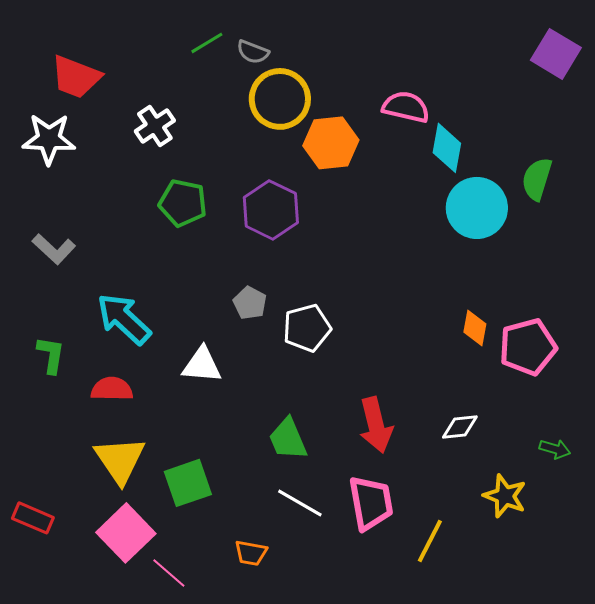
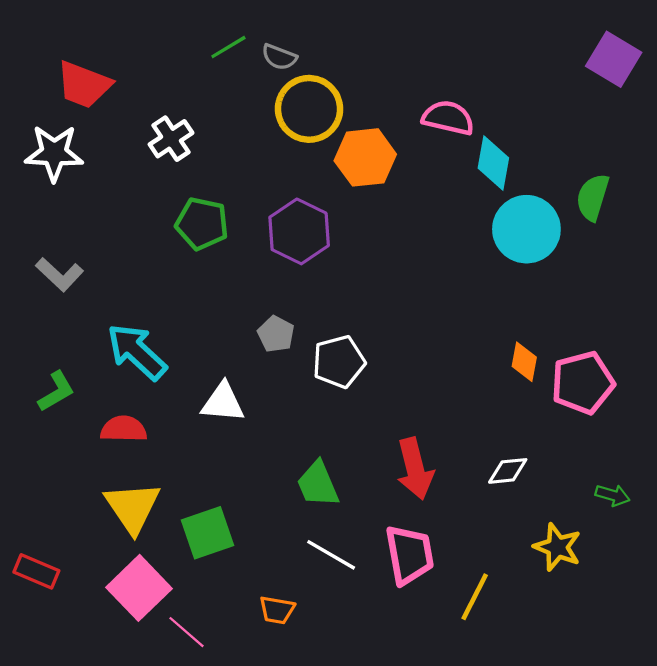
green L-shape: (51, 355) -> (56, 391), turned 51

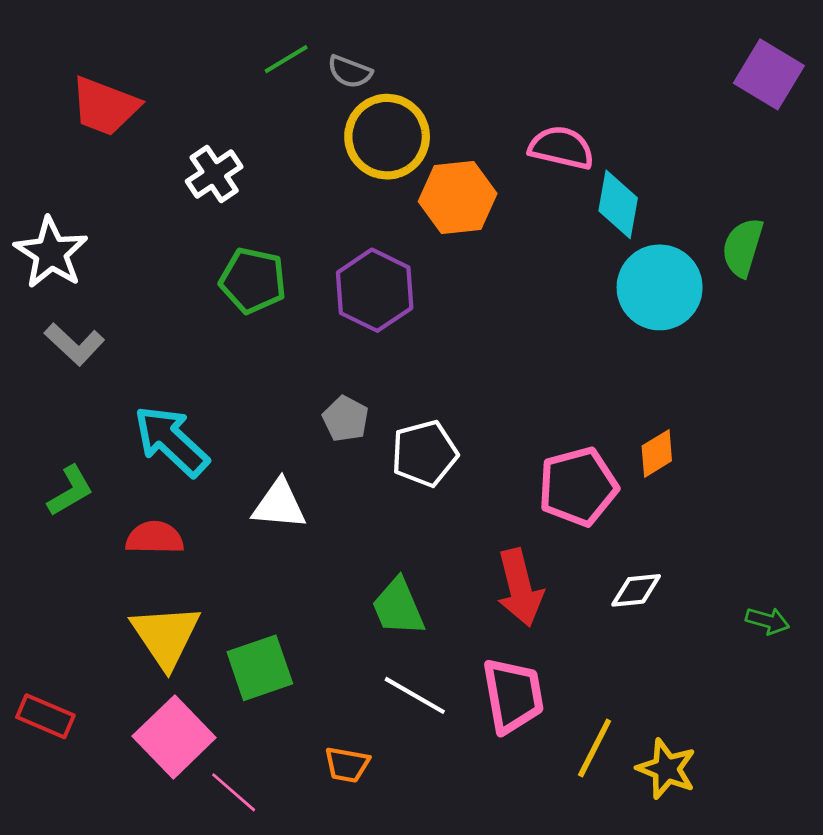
white star: (54, 153) -> (51, 253), moved, turned 30
orange diamond: (524, 362) -> (657, 453), turned 48
pink pentagon: (583, 383) -> (578, 487), moved
yellow star: (557, 547) -> (667, 769), moved

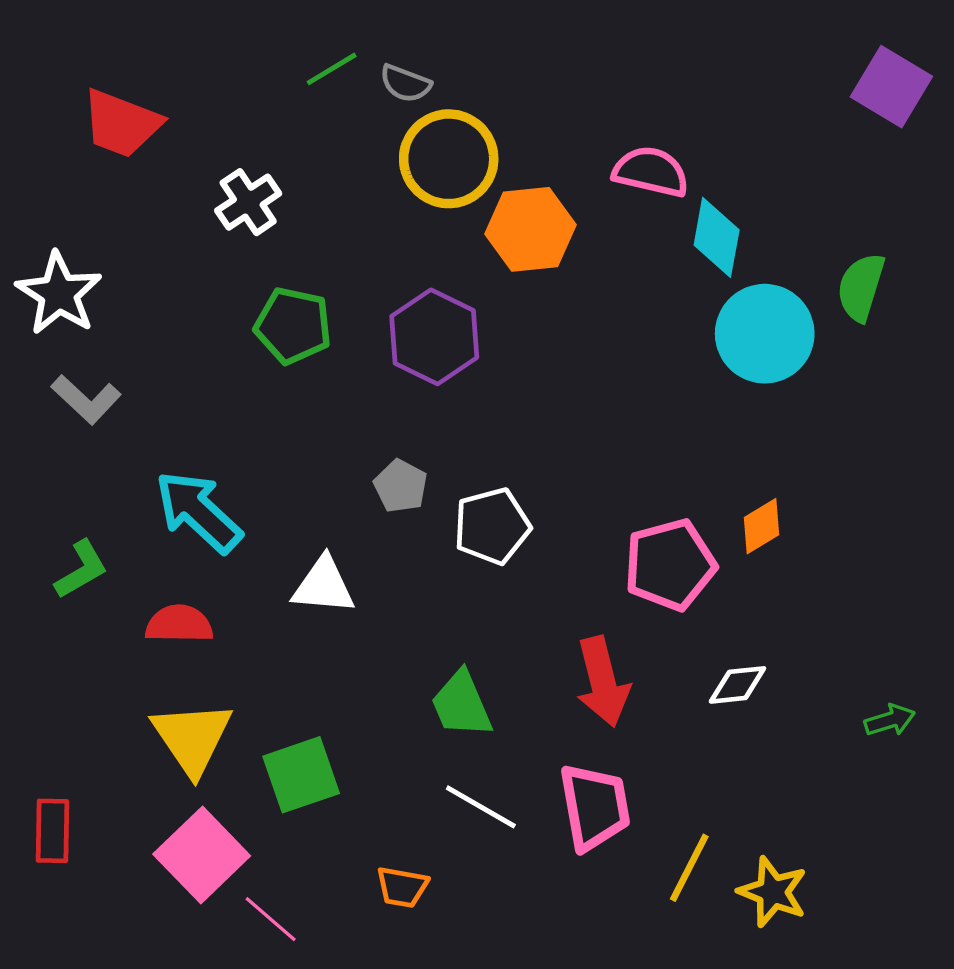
green arrow: (767, 621) -> (890, 720), turned -33
red rectangle: (45, 716) -> (52, 831), turned 68

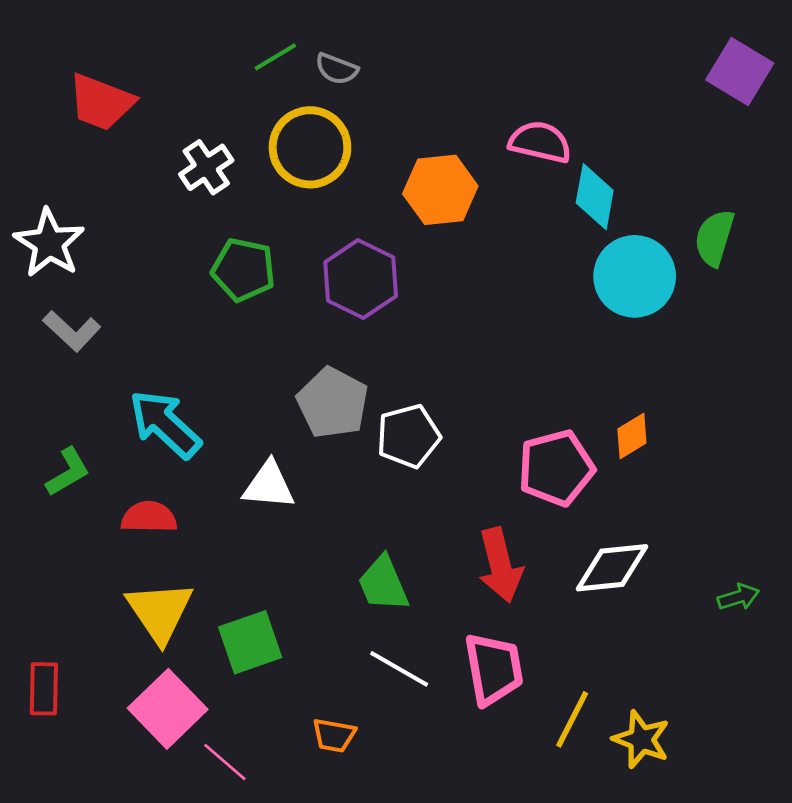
yellow circle: (449, 159) -> (310, 147), moved
gray pentagon: (401, 486) -> (333, 403), size x1.6
white diamond: (737, 685) -> (612, 568), size x1.5

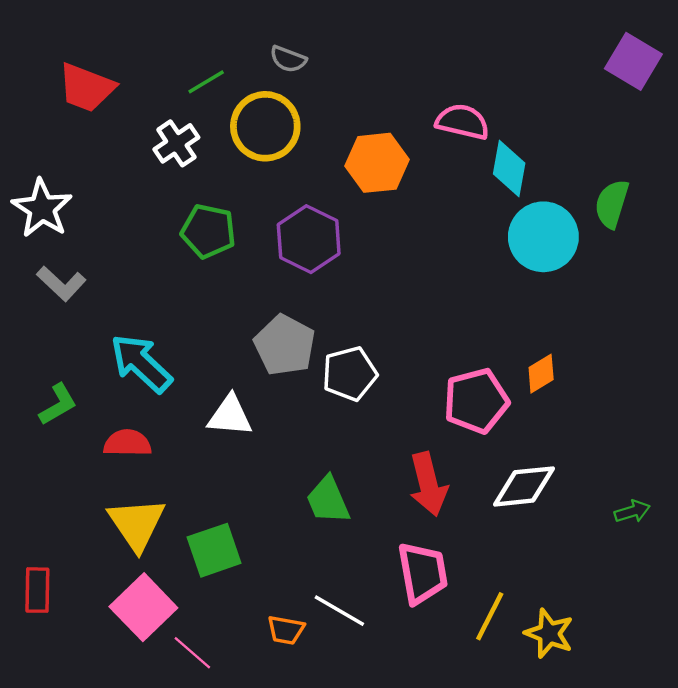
green line: (275, 57) -> (206, 82), moved
white line: (399, 669) -> (339, 611), moved

